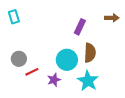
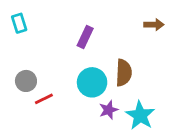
purple rectangle: (80, 27) -> (85, 37), moved
purple star: (54, 80) -> (109, 110), moved
cyan star: (88, 81) -> (140, 115), moved

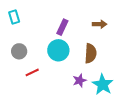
brown arrow: (154, 25) -> (100, 24), moved
gray circle: (26, 81) -> (19, 51), moved
cyan circle: (92, 82) -> (58, 50), moved

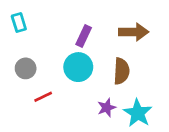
brown arrow: (100, 24) -> (134, 32), size x1.5

